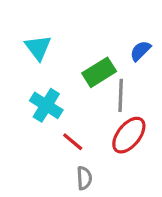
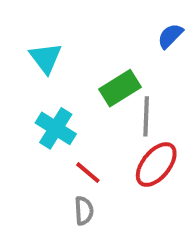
blue semicircle: (140, 51) -> (170, 36), moved
gray semicircle: (84, 178) -> (84, 211), moved

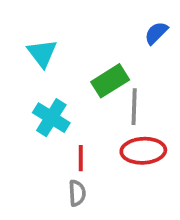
red ellipse: (156, 165) -> (143, 151), turned 48
red line: (88, 173) -> (81, 158), turned 50

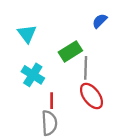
red ellipse: (143, 151) -> (91, 96), turned 56
gray semicircle: (77, 193) -> (49, 123), size x1.5

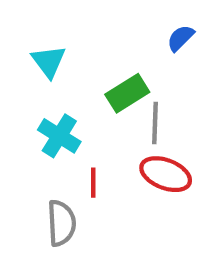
red ellipse: (91, 96) -> (166, 174), turned -32
gray semicircle: (49, 123) -> (61, 223), moved

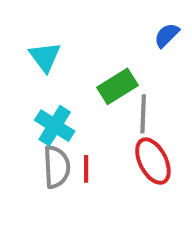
red ellipse: (166, 174) -> (153, 161), turned 42
gray semicircle: (61, 223) -> (57, 167), moved

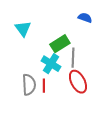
blue semicircle: (167, 35) -> (85, 18), turned 64
cyan cross: (55, 126) -> (51, 64), moved

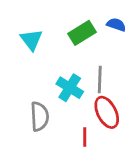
green rectangle: (60, 44) -> (82, 33), moved
red line: (44, 86) -> (85, 137), moved

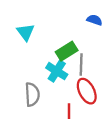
green rectangle: (82, 33) -> (67, 51), moved

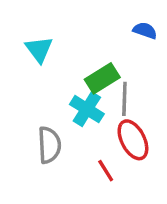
red line: (69, 111) -> (106, 171), turned -32

